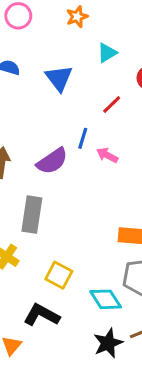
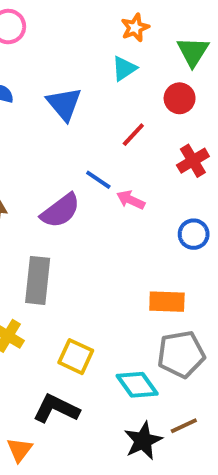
orange star: (77, 17) -> (135, 28), moved
blue line: (83, 138) -> (98, 180), turned -70

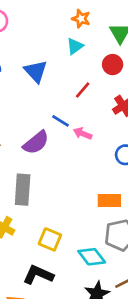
orange star: (135, 28) -> (81, 19), turned -30

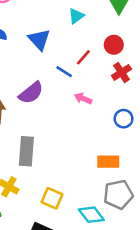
red circle: (113, 65) -> (114, 45), moved
blue line: (60, 121) -> (64, 72), moved
purple semicircle: (36, 143) -> (31, 93), moved

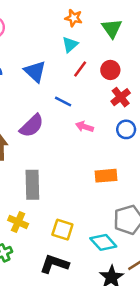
red line: (83, 57) -> (80, 69), moved
blue circle: (124, 119) -> (126, 129), moved
orange rectangle: (108, 162) -> (106, 176), moved

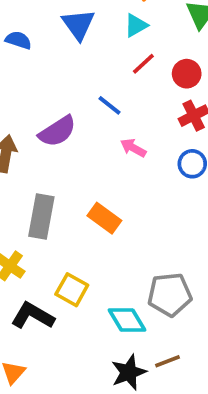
blue triangle: (35, 72) -> (78, 25), moved
orange rectangle: (106, 176) -> (104, 218), moved, turned 30
black L-shape: (54, 264) -> (33, 316), moved

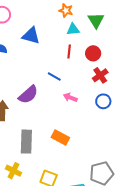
blue triangle: (78, 25) -> (31, 36), turned -30
cyan triangle: (136, 25) -> (73, 29), moved, turned 32
red line: (143, 64) -> (69, 51), turned -32

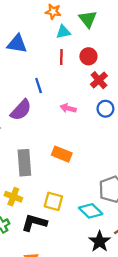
blue line: (54, 77) -> (39, 85), moved, turned 48

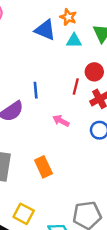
blue triangle: (17, 44) -> (45, 30), moved
red line: (61, 57) -> (76, 86), moved
orange rectangle: (62, 154) -> (43, 167), turned 30

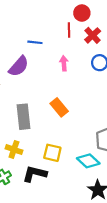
blue line: (36, 90) -> (35, 42), turned -64
pink arrow: (61, 121) -> (64, 63), turned 72

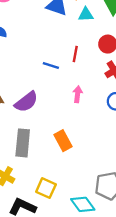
red line: (69, 30) -> (75, 54), moved
purple semicircle: (19, 66) -> (26, 102), moved

